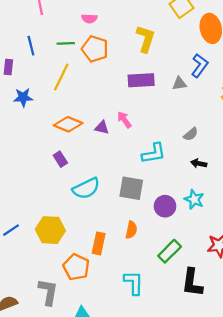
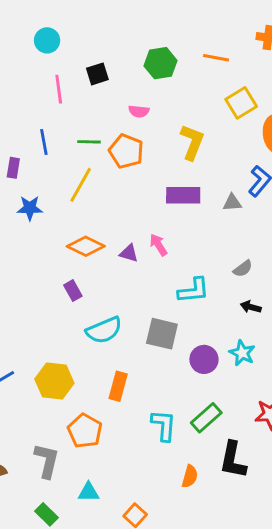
pink semicircle: (89, 19) -> (139, 111), moved
orange semicircle: (131, 230) -> (190, 476), moved
orange rectangle: (99, 243) -> (118, 386), moved
cyan L-shape: (134, 283) -> (164, 425), moved

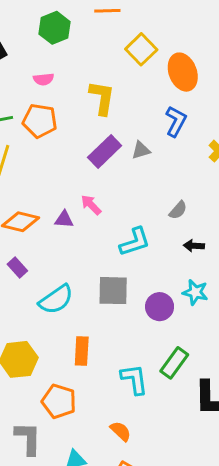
purple rectangle: (183, 195) -> (105, 152), turned -32
gray triangle: (232, 203) -> (141, 150), moved
orange semicircle: (190, 476) -> (121, 431), moved, turned -50

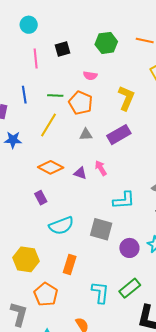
gray triangle: (141, 150) -> (86, 134), moved

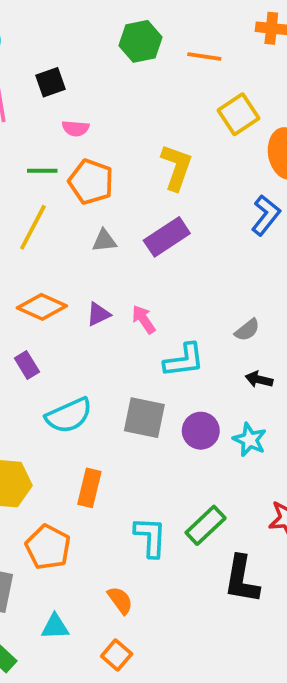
green hexagon: (106, 43) -> (140, 41), moved
pink semicircle: (90, 76) -> (76, 128), moved
pink arrow: (101, 168) -> (144, 319), moved
purple triangle: (80, 173) -> (98, 314), turned -40
purple circle: (129, 248) -> (201, 431), moved

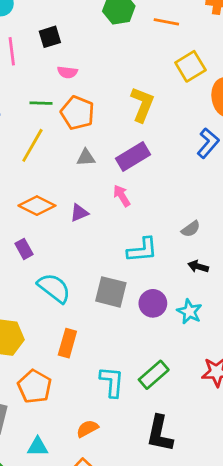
pink arrow: (144, 319) -> (122, 196), moved
cyan semicircle: (69, 415) -> (54, 288), turned -120
black L-shape: (242, 579) -> (160, 434), moved
orange semicircle: (120, 600) -> (87, 429), turned -85

